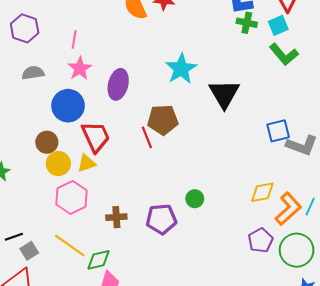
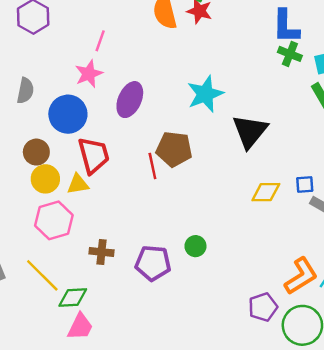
pink line: (74, 40) -> (100, 41), moved
gray semicircle: (33, 73) -> (25, 91), moved, turned 100
blue square: (278, 131) -> (305, 185), size x0.7
yellow diamond: (262, 192) -> (266, 192), moved

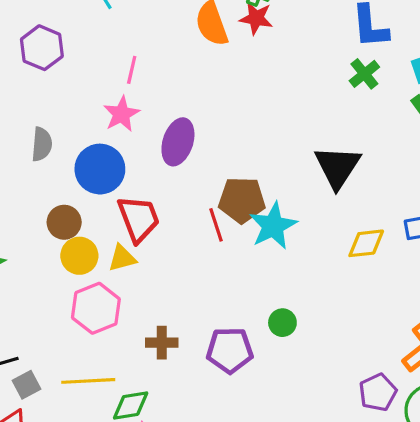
green cross: (290, 54) -> (364, 74), moved, turned 35
cyan star: (205, 94) -> (273, 226), moved
yellow line: (42, 275) -> (88, 381), turned -42

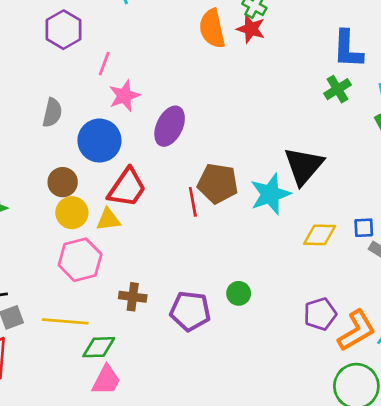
pink line: (132, 70) -> (104, 64), moved
red trapezoid: (139, 219) -> (127, 188), turned 48
cyan star: (273, 226) -> (270, 194), moved
purple pentagon: (378, 392) -> (320, 314), moved

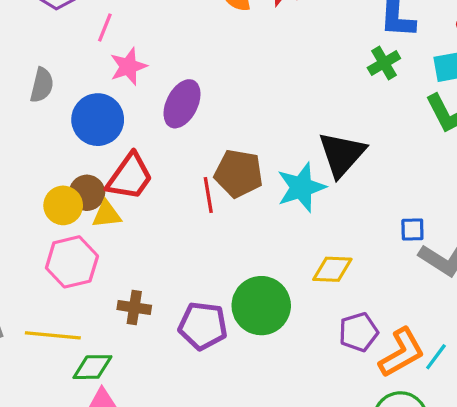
brown circle: (63, 182) -> (87, 193), moved
yellow diamond: (320, 235) -> (332, 269), moved
green circle: (239, 293) -> (261, 306), size x2.0

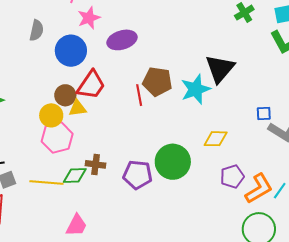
purple ellipse: (182, 104) -> (122, 40), turned 48
yellow circle: (63, 205) -> (51, 115), moved
green diamond: (92, 367) -> (75, 176), moved

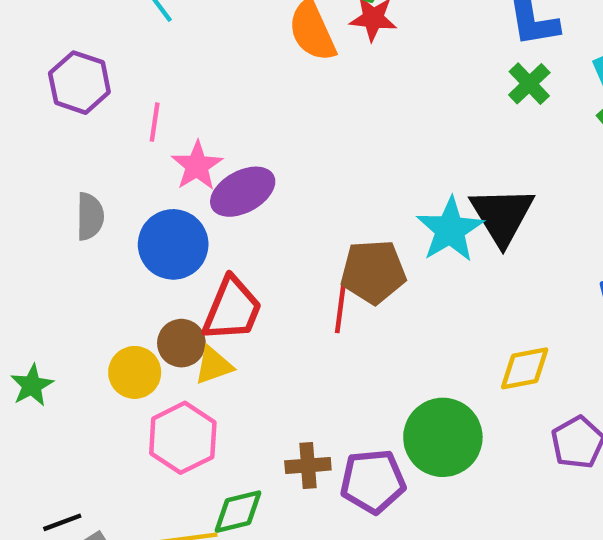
purple ellipse: (122, 40) -> (243, 192), moved
cyan star: (196, 89) -> (450, 230), moved
red line: (139, 95) -> (340, 309), turned 30
yellow circle: (51, 115) -> (135, 372), moved
brown cross: (96, 164) -> (308, 465), moved

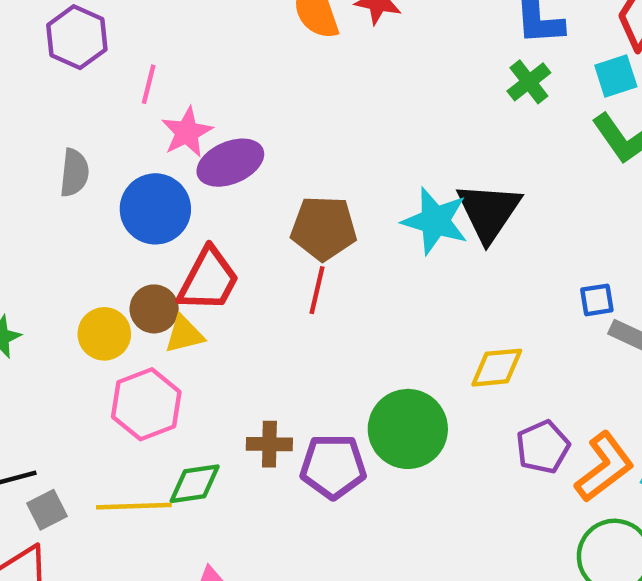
cyan star: (450, 230) -> (435, 221), turned -30
brown pentagon: (373, 272) -> (324, 228), moved

